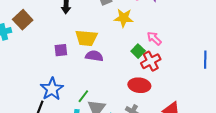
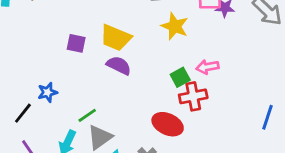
pink arrow: (154, 38) -> (208, 67), turned -70
blue star: (52, 89) -> (47, 92), size x0.6

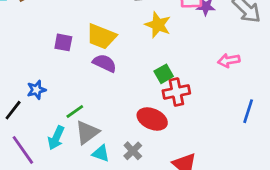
pink arrow: (208, 67) -> (229, 60), moved

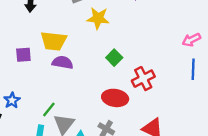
pink arrow: (229, 60) -> (191, 40), moved
red cross: (176, 92) -> (143, 79), moved

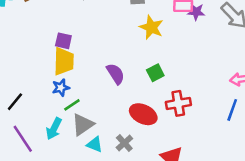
yellow trapezoid: (54, 41) -> (64, 61), moved, turned -112
purple semicircle: (63, 62) -> (115, 74), moved, turned 30
blue star: (12, 100) -> (61, 88), moved

